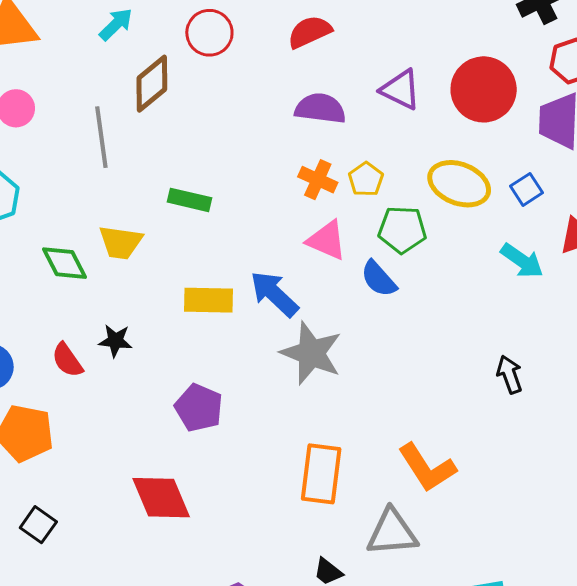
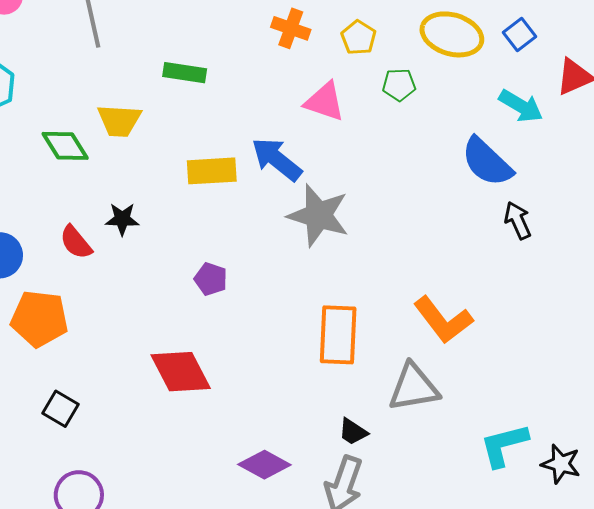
orange cross: (318, 180) -> (291, 28), moved
green pentagon: (402, 230) -> (399, 85), size x0.7
blue semicircle: (379, 279) -> (487, 162), moved, size x1.4
purple pentagon: (199, 408) -> (211, 279), size x0.7

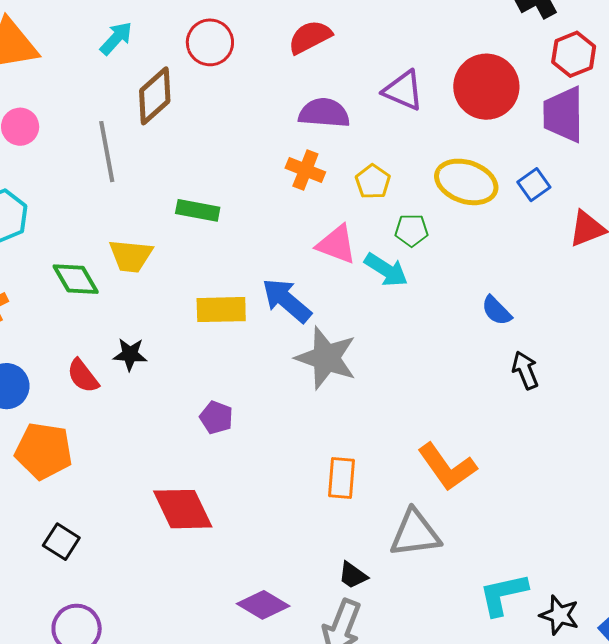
cyan arrow: (521, 106) -> (386, 270), moved
blue semicircle: (487, 162) -> (496, 311), size x0.6
orange rectangle: (338, 335) -> (342, 478), size x0.7

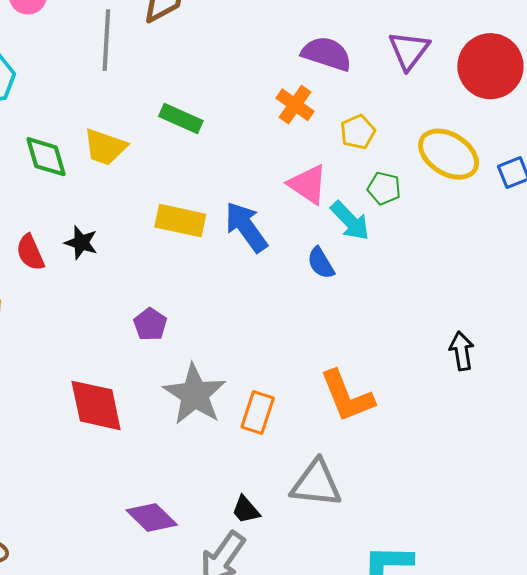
purple triangle: (403, 90) -> (409, 50), turned 30
blue semicircle: (496, 311) -> (321, 263), moved
gray star: (326, 358) -> (195, 394), moved
orange L-shape: (447, 467) -> (347, 396), moved

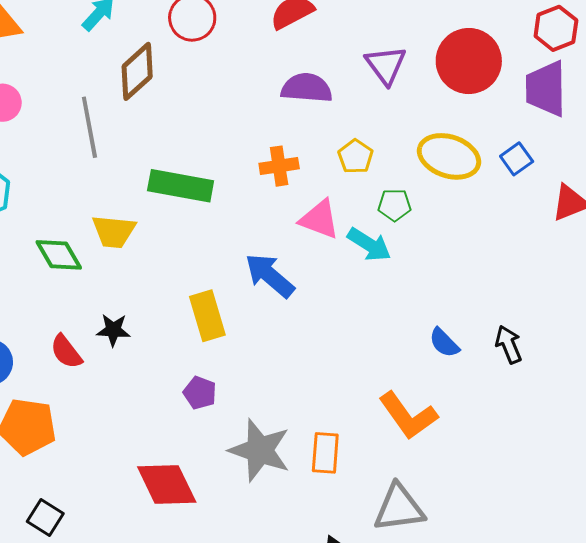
orange cross: (295, 105) -> (279, 166), moved, turned -30
green rectangle: (181, 119) -> (181, 186), size x1.5
yellow rectangle: (180, 221) -> (207, 316), moved, turned 75
blue semicircle: (321, 263) -> (444, 343), moved

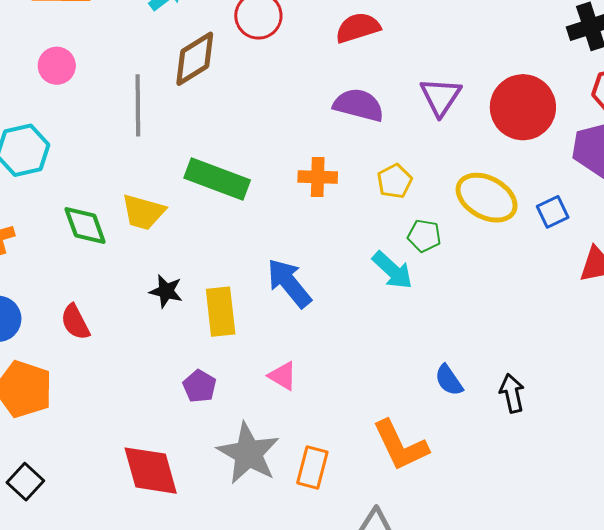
pink triangle: (319, 219) -> (283, 376), moved, size x0.7
black star: (113, 330) -> (166, 291), moved

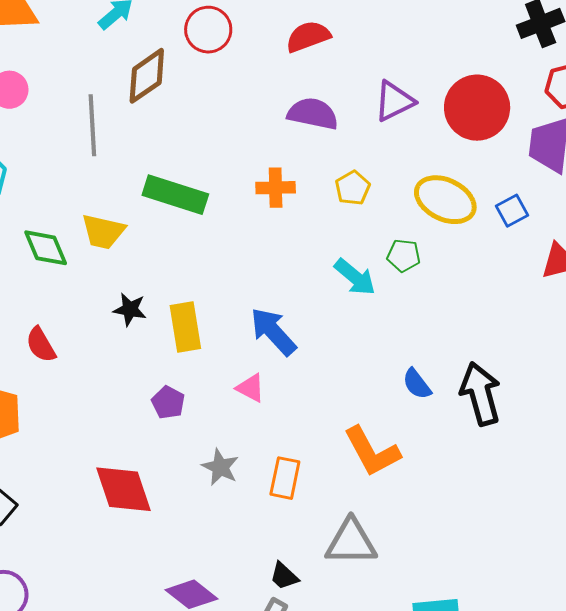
purple triangle: (441, 97) -> (394, 101), turned 33
green pentagon: (424, 236) -> (404, 255), moved
blue arrow: (289, 283) -> (273, 332), moved
black arrow: (512, 393) -> (481, 394), size x1.6
gray star: (248, 453) -> (220, 467), size x0.6

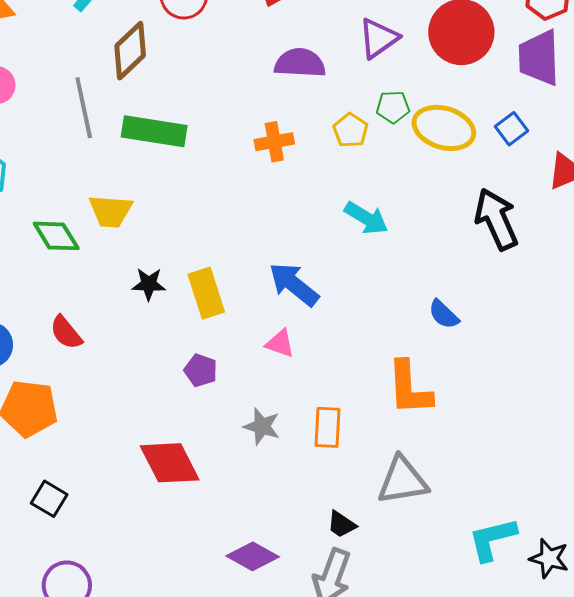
green rectangle: (175, 195) -> (154, 131), moved
green pentagon: (404, 255) -> (393, 107), moved
black arrow: (481, 394) -> (496, 219), moved
orange L-shape: (372, 452) -> (409, 388), turned 34

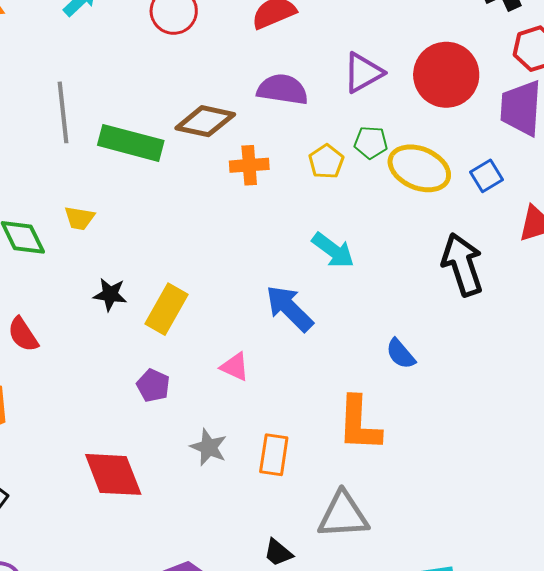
brown diamond: (130, 51) -> (205, 121), moved, turned 50
yellow trapezoid: (111, 211) -> (79, 218), size x0.7
blue arrow: (294, 284) -> (289, 308), moved
yellow rectangle: (206, 293) -> (166, 309), turned 42

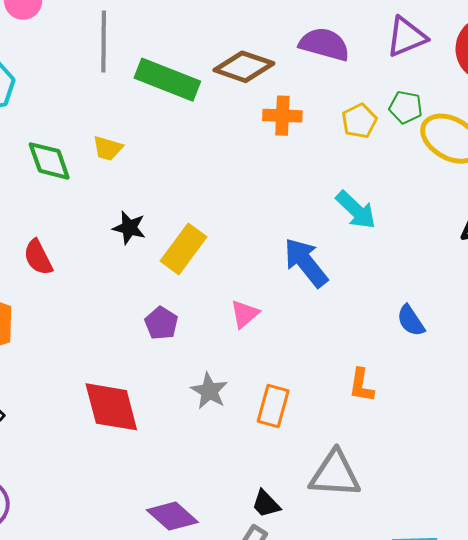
pink triangle: (235, 367) -> (245, 314), turned 48
orange L-shape: (359, 424) -> (361, 385), size x0.6

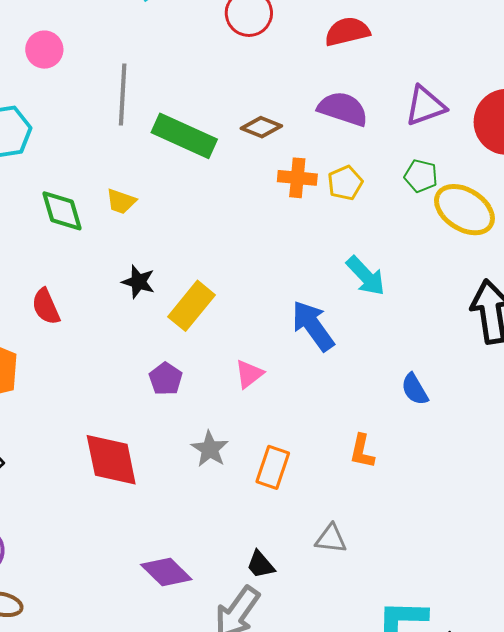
brown diamond: (244, 67) -> (261, 127), size x0.7
yellow pentagon: (359, 121) -> (345, 183), moved
gray triangle: (335, 474) -> (331, 539), size x0.6

